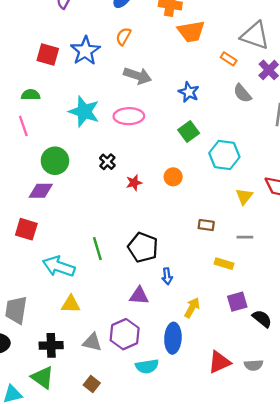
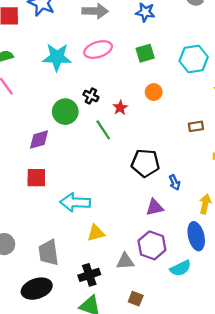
green square: (189, 131) -> (145, 53), moved, turned 36
green circle: (55, 161) -> (65, 112), moved
green line: (97, 249) -> (103, 130), moved

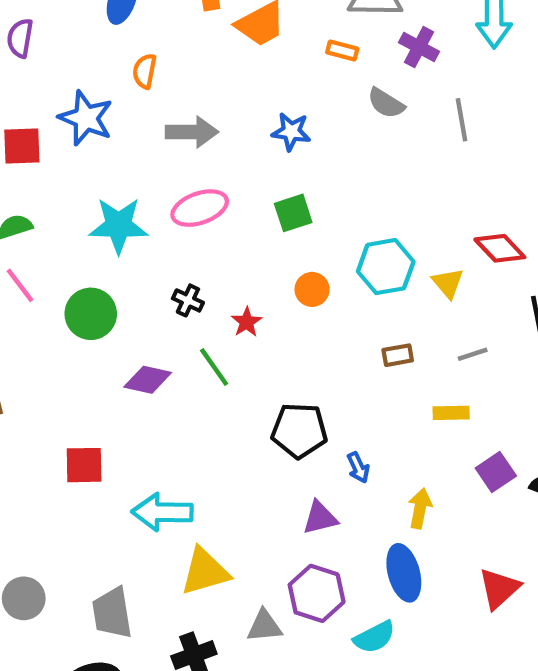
cyan hexagon: (194, 59) -> (386, 267), moved
green circle: (65, 112) -> (91, 314), moved
purple diamond: (39, 140) -> (148, 380), moved, turned 30
yellow triangle: (96, 233) -> (205, 572), size x1.4

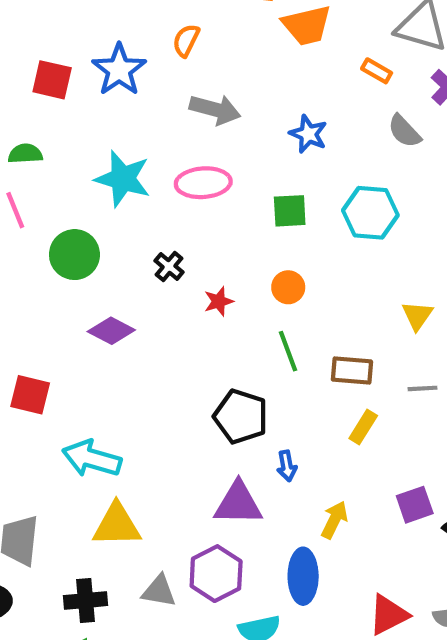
cyan hexagon: (386, 267) -> (370, 213), moved
brown rectangle: (398, 355) -> (352, 371), size x1.4
green line: (214, 367) -> (288, 351), moved
yellow rectangle: (451, 413) -> (363, 427), moved, turned -72
purple triangle: (320, 518) -> (238, 503), size x1.4

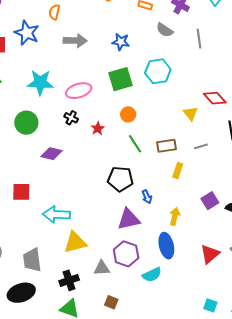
pink ellipse: (203, 183) -> (79, 91), moved
green square: (290, 211) -> (121, 79), size x1.4

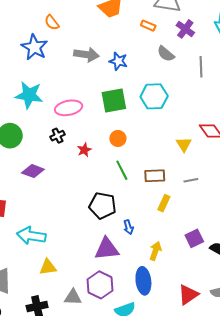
orange semicircle: (54, 12) -> (52, 22), turned -56
blue star: (27, 33) -> (34, 47), moved
gray arrow: (75, 41) -> (86, 55), moved
black cross: (71, 118) -> (58, 136), turned 32
yellow triangle: (75, 242) -> (48, 267), size x0.7

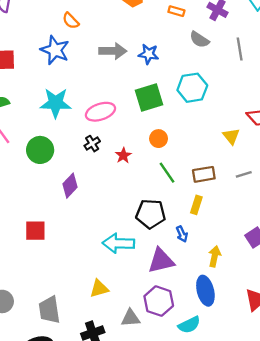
purple diamond: (33, 171) -> (70, 186), turned -60
yellow rectangle: (164, 203) -> (196, 205), moved
cyan arrow: (31, 236) -> (118, 243), moved

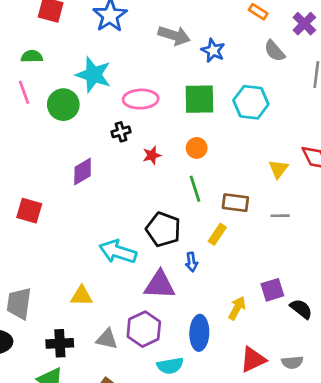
green circle: (40, 150) -> (63, 105), moved
yellow arrow: (215, 256) -> (237, 308), moved

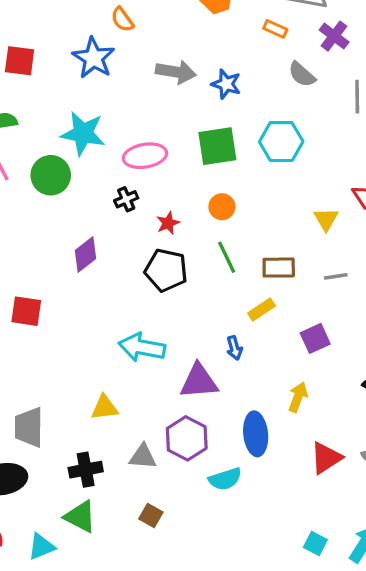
black pentagon: (163, 229) -> (166, 270), moved
yellow rectangle: (217, 234) -> (262, 309), turned 30
purple square: (272, 290) -> (315, 338), moved

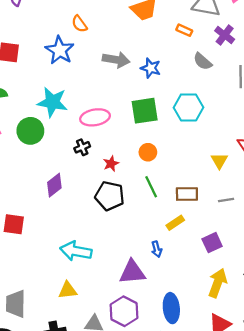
cyan arrow: (142, 347) -> (76, 251), moved
yellow arrow: (298, 397) -> (218, 283), moved, size x1.4

